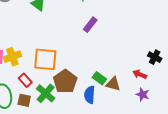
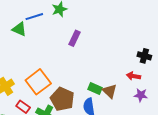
orange square: (45, 59) -> (38, 82), turned -30
brown triangle: (113, 84) -> (110, 91), turned 42

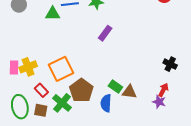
green triangle: (19, 29) -> (53, 14), turned -35
red arrow: (134, 76) -> (163, 90), moved, turned 96
brown triangle: (110, 91) -> (129, 92), turned -49

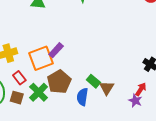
purple rectangle: (105, 33) -> (56, 50), moved
brown triangle: (129, 92) -> (107, 88), turned 49

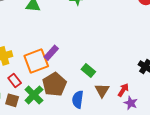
green rectangle: (93, 81) -> (88, 71), moved
red arrow: (141, 89) -> (123, 90), moved

